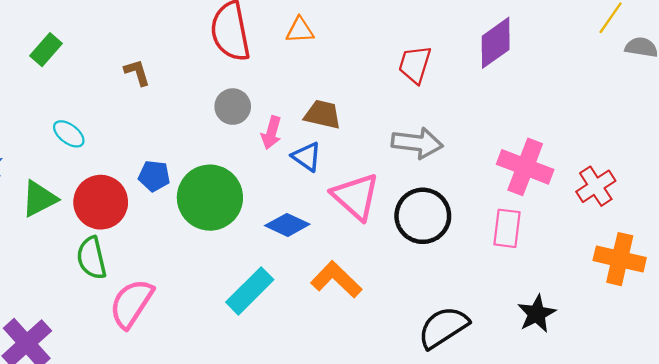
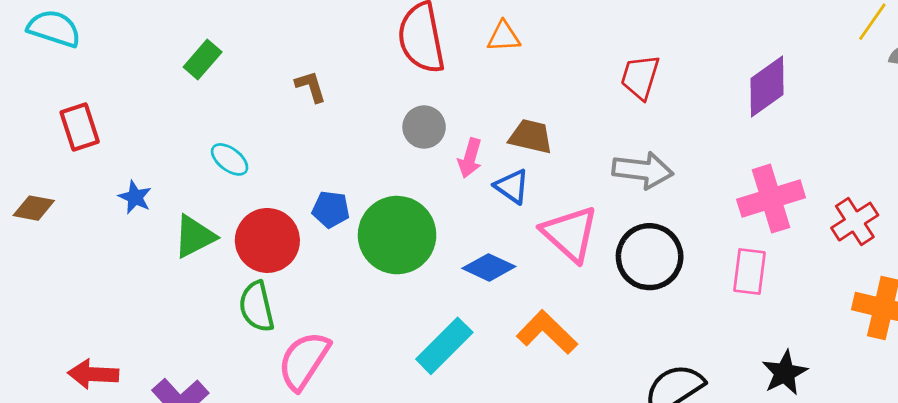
purple diamond: (496, 43) -> (767, 86), moved
pink cross: (525, 167) -> (771, 199), turned -38

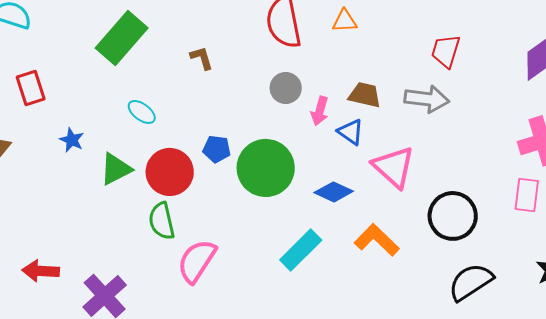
green rectangle: (203, 59) -> (122, 38), size x1.8
gray arrow: (643, 170) -> (427, 99), moved
black circle: (650, 257) -> (453, 216), moved

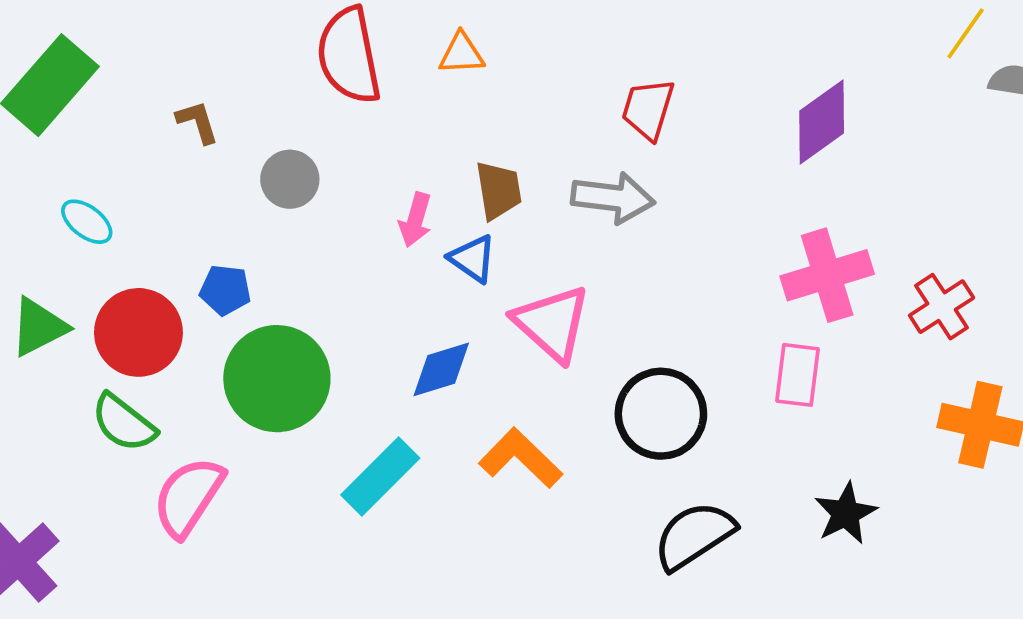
gray circle: (286, 88) -> (290, 179), moved
brown trapezoid: (365, 95) -> (498, 190), turned 68
green circle: (266, 168) -> (277, 379), moved
blue diamond: (334, 192) -> (441, 369), turned -42
green semicircle: (162, 221) -> (124, 423), turned -39

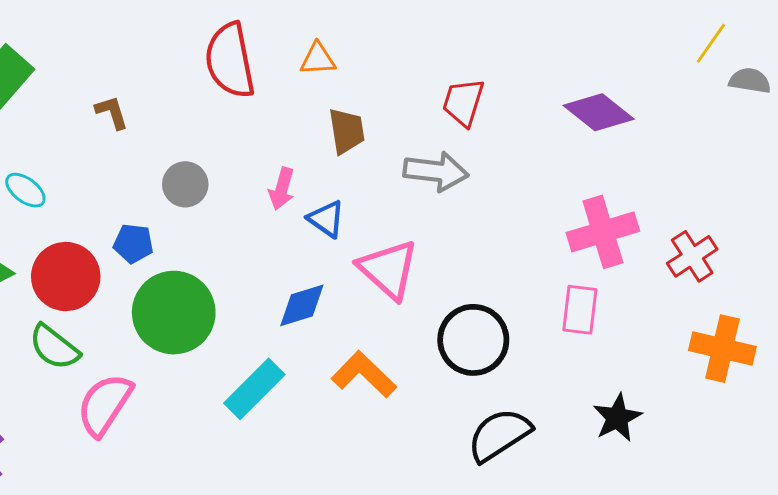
purple diamond: (822, 122) -> (599, 112), turned 74
gray circle: (290, 179) -> (185, 184), moved
brown trapezoid: (498, 190) -> (347, 131), moved

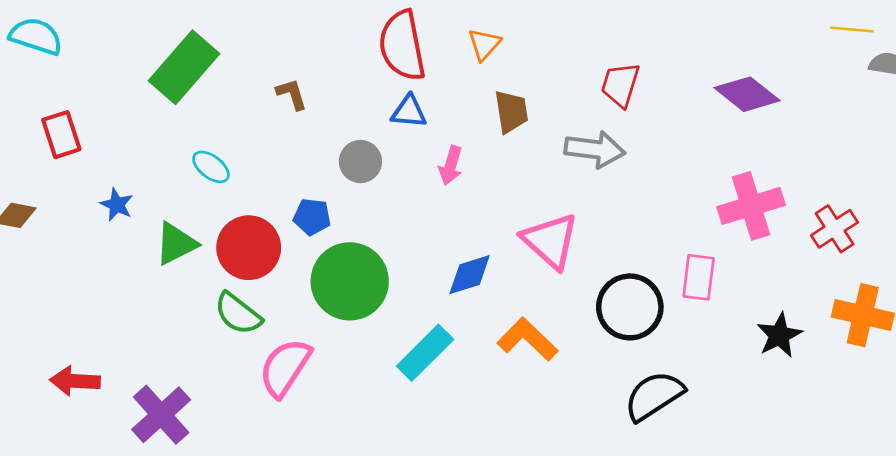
yellow line: (711, 43) -> (852, 30), turned 60
orange triangle: (318, 59) -> (484, 44), turned -45
blue triangle: (326, 219) -> (409, 112), moved, turned -30
pink rectangle: (580, 310) -> (699, 277), moved
black star: (617, 418) -> (779, 335), moved

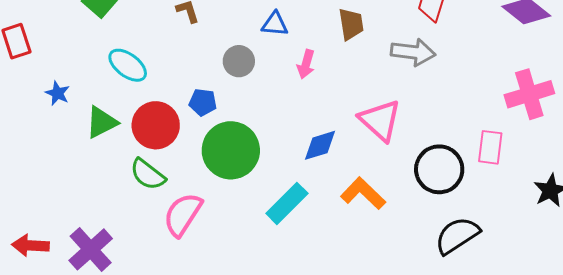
cyan ellipse: (211, 167) -> (128, 65), size x1.4
red arrow: (75, 381) -> (30, 245), moved

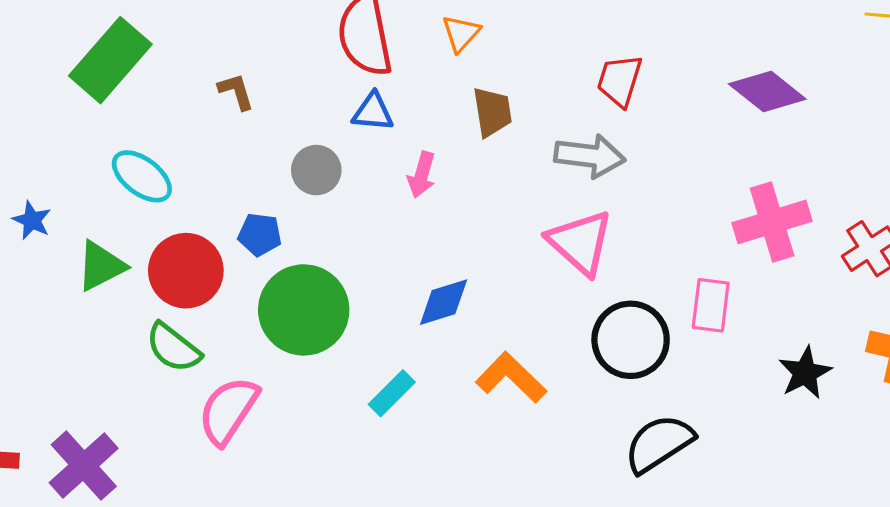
pink triangle: (380, 120) -> (580, 242), moved
cyan rectangle: (287, 203) -> (392, 393), size x0.7

